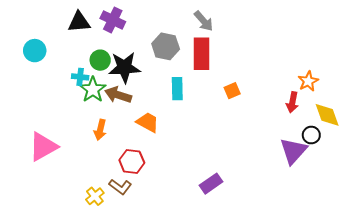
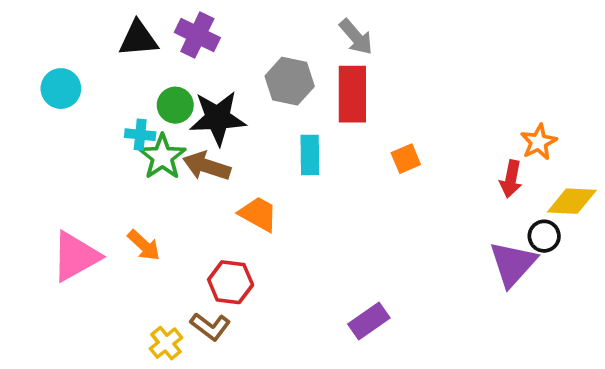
yellow diamond: (327, 115) -> (572, 201), turned -68
orange arrow: (100, 130) -> (144, 245), moved, turned -60

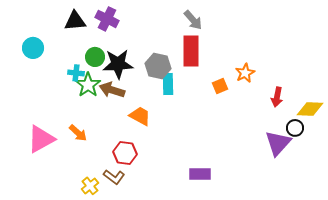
gray hexagon: (290, 81) -> (158, 66), moved
orange star: (539, 142) -> (245, 73), moved
purple rectangle: (369, 321) -> (200, 174), turned 35

